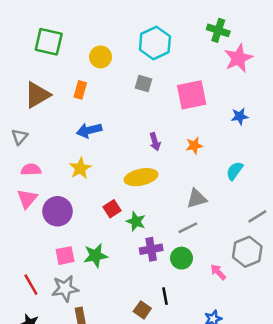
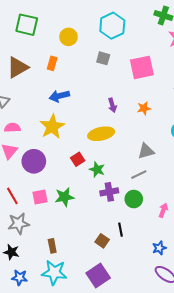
yellow star: (80, 168) -> (52, 127), size x1.4
pink arrow: (218, 272) -> (163, 210), turned 64
red line: (31, 285) -> (12, 196), moved
gray star: (65, 288) -> (19, 223), moved

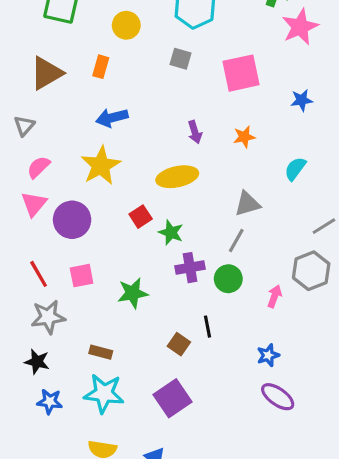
pink semicircle: (12, 128) -> (39, 167), turned -42
gray line: (139, 175) -> (236, 240), turned -35
green star: (64, 197) -> (133, 293), moved
brown rectangle: (52, 246) -> (101, 352), turned -64

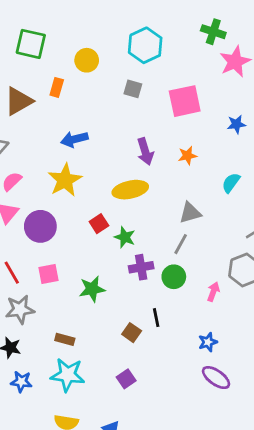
orange rectangle: (101, 67) -> (57, 87), moved
purple arrow: (195, 132) -> (145, 151), size x1.4
purple square: (172, 398) -> (126, 379), size x0.6

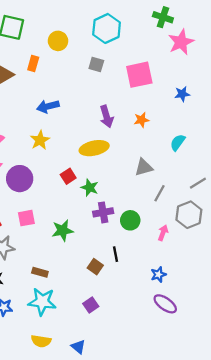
yellow star: (65, 180) -> (40, 140), size x0.7
gray line: (181, 244) -> (160, 193), moved

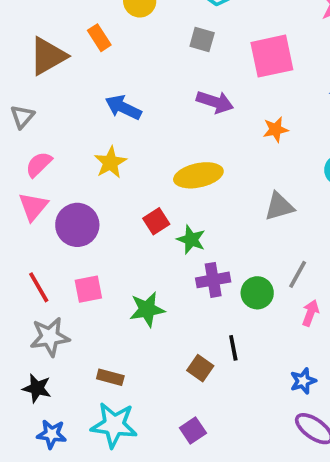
orange rectangle: (33, 63) -> (99, 38), turned -49
blue arrow: (48, 106) -> (123, 107), turned 40
purple arrow: (107, 117) -> (215, 102), moved, turned -55
gray line: (160, 193) -> (298, 274), moved

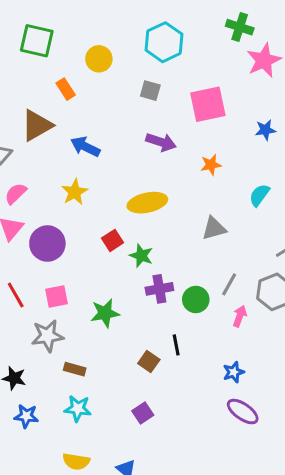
brown triangle: (48, 56) -> (37, 125), moved
gray star: (50, 337) -> (47, 336), moved
cyan star: (114, 425) -> (78, 408), size x0.7

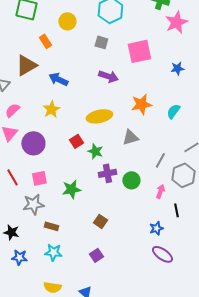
orange star: (211, 165) -> (141, 104), moved, size x1.5
gray triangle: (214, 228) -> (130, 137), moved
gray line: (229, 284) -> (160, 160), moved
black line: (176, 345) -> (176, 210), moved

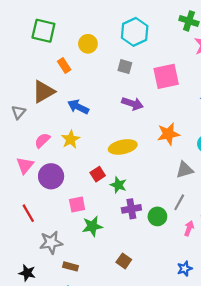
pink semicircle: (12, 110) -> (42, 140), moved
gray triangle: (130, 137) -> (185, 170), moved
gray line: (160, 160) -> (179, 202), moved
pink square: (39, 178) -> (77, 205), moved

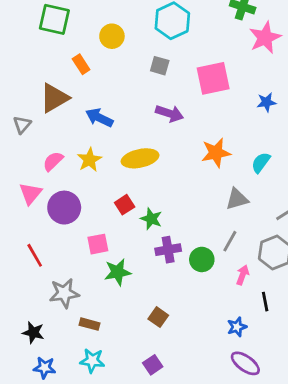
yellow ellipse: (123, 147) -> (140, 158), moved

